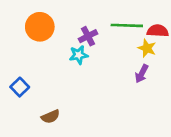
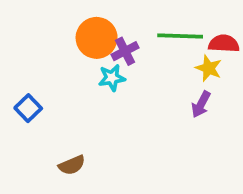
orange circle: (40, 27) -> (97, 38), moved
blue square: (20, 87) -> (28, 108), moved

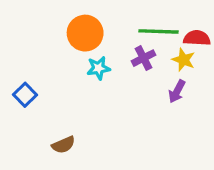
purple cross: (125, 51) -> (143, 58), moved

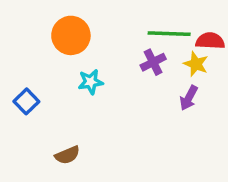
orange circle: (85, 33) -> (71, 35), moved
cyan star: (98, 68) -> (91, 82), moved

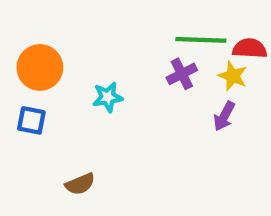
orange circle: (71, 35) -> (40, 67), moved
blue square: (26, 101) -> (31, 120), turned -35

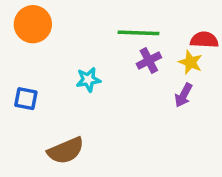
green line: (201, 40) -> (138, 33), moved
orange circle: (40, 67) -> (33, 24), moved
brown semicircle: (80, 184) -> (66, 151), size x1.5

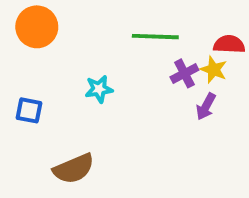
purple cross: (149, 61) -> (184, 73), moved

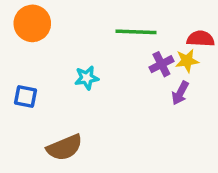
yellow star: (214, 70) -> (187, 61), turned -30

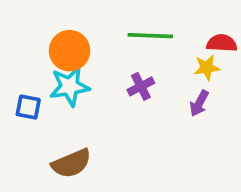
orange circle: (32, 23) -> (70, 51), moved
purple cross: (161, 64) -> (141, 86), moved
cyan star: (87, 78) -> (70, 86), moved, size x1.5

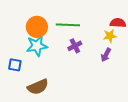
green line: (150, 36) -> (68, 25), moved
blue square: (28, 107) -> (15, 65), moved

